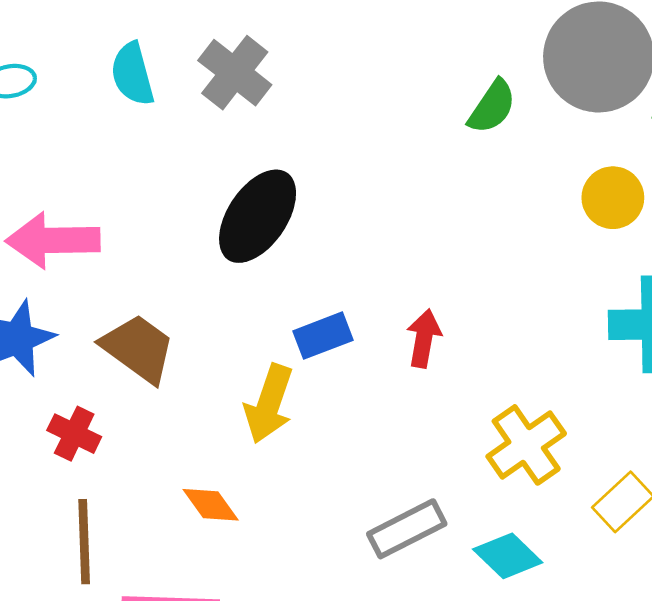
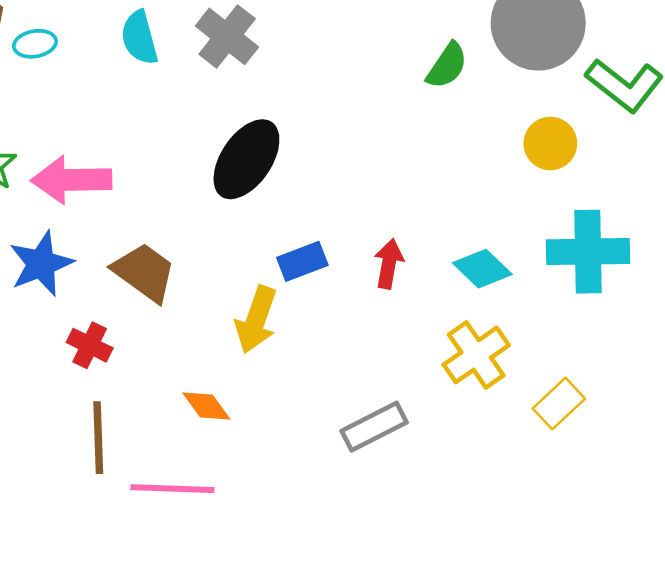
cyan diamond: (508, 556) -> (482, 269), moved

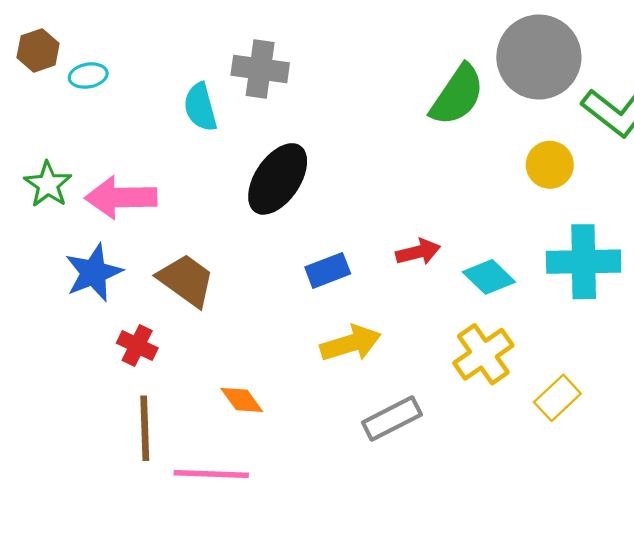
gray cross: (227, 36) -> (260, 69), turned -30
cyan semicircle: (140, 38) -> (200, 107), moved
green semicircle: (447, 66) -> (457, 95), size x1.5
red arrow: (389, 264) -> (418, 252), moved, turned 66
yellow arrow: (256, 320) -> (351, 343), moved, turned -126

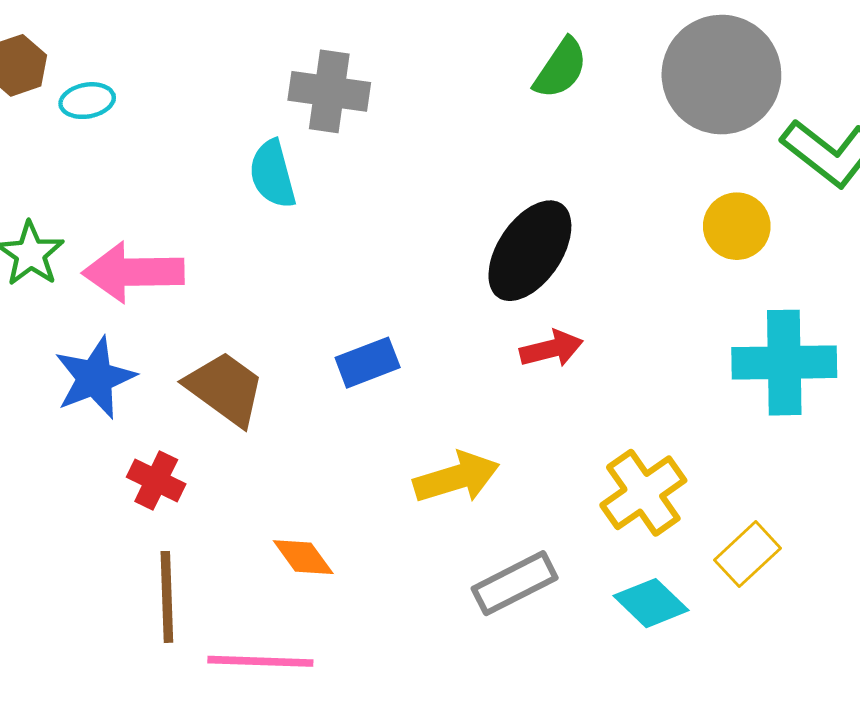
green semicircle: (457, 95) -> (561, 68), moved, size x0.7
cyan semicircle: (200, 107) -> (273, 174), moved
black ellipse: (278, 179) -> (530, 251), moved
blue rectangle: (328, 270) -> (368, 363), moved
cyan diamond: (489, 277) -> (651, 603), moved

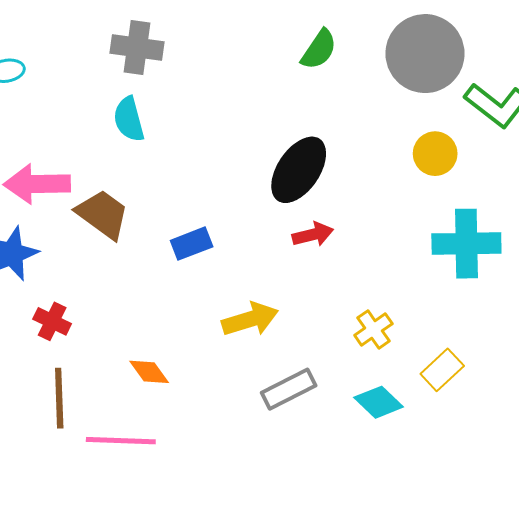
gray cross: (329, 91) -> (137, 47), moved
brown trapezoid: (225, 389) -> (103, 214), moved
yellow cross: (643, 493) -> (373, 329), size x0.7

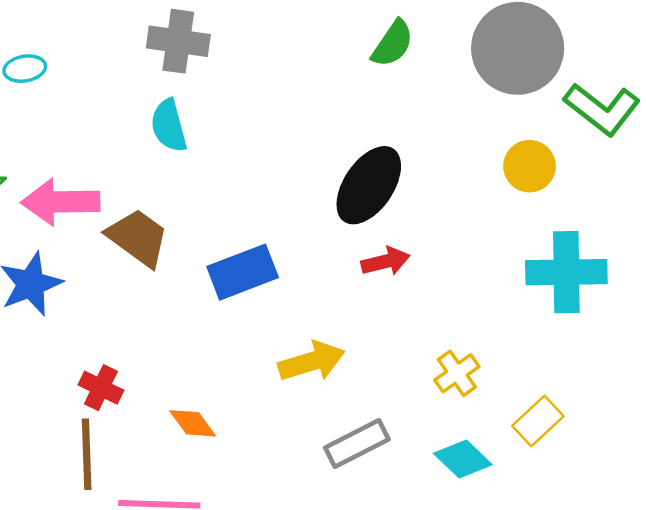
blue rectangle: (192, 244) -> (243, 272), size x1.4
red cross: (52, 321) -> (101, 388), moved

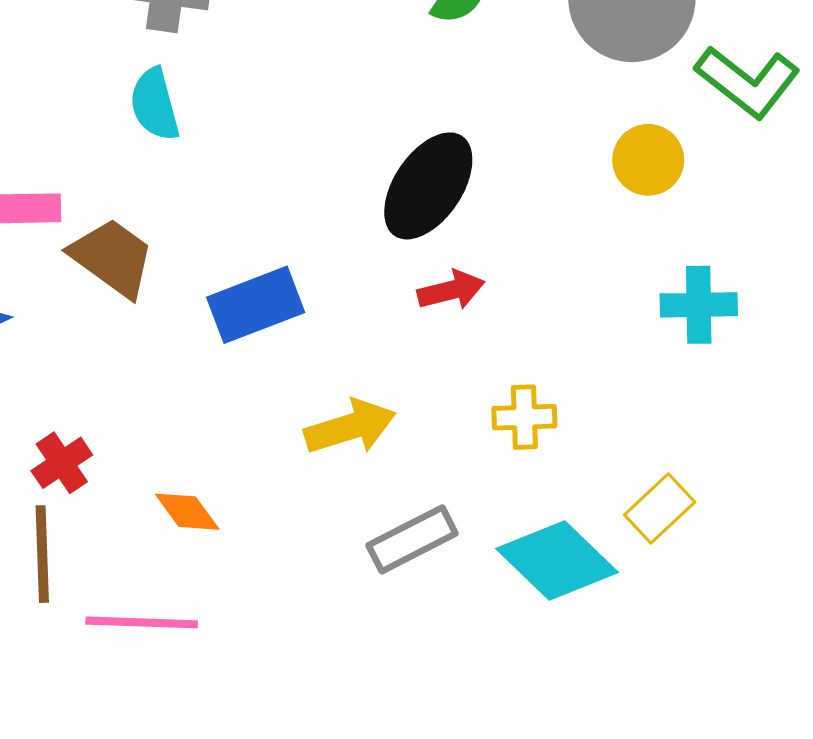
cyan cross: (566, 272) -> (699, 305), size x0.7
yellow cross: (457, 373) -> (524, 417), moved, turned 33
red cross: (101, 388) -> (62, 463), turned 30
cyan diamond: (463, 459) -> (557, 561), size x1.5

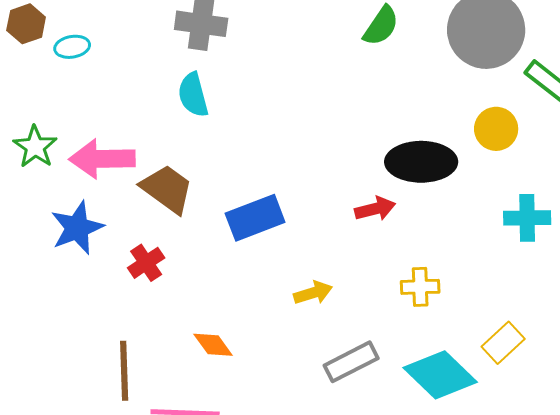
black ellipse: (428, 186) -> (421, 162), moved, turned 56
yellow arrow: (350, 427) -> (313, 293), size x0.7
red cross: (62, 463) -> (146, 263), moved

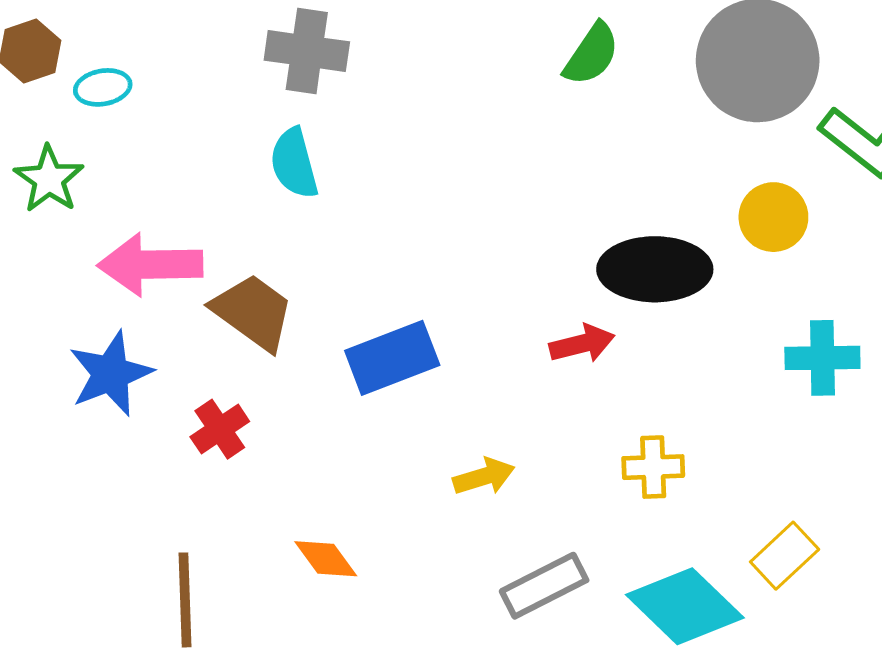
green star: (35, 147) -> (49, 179), moved

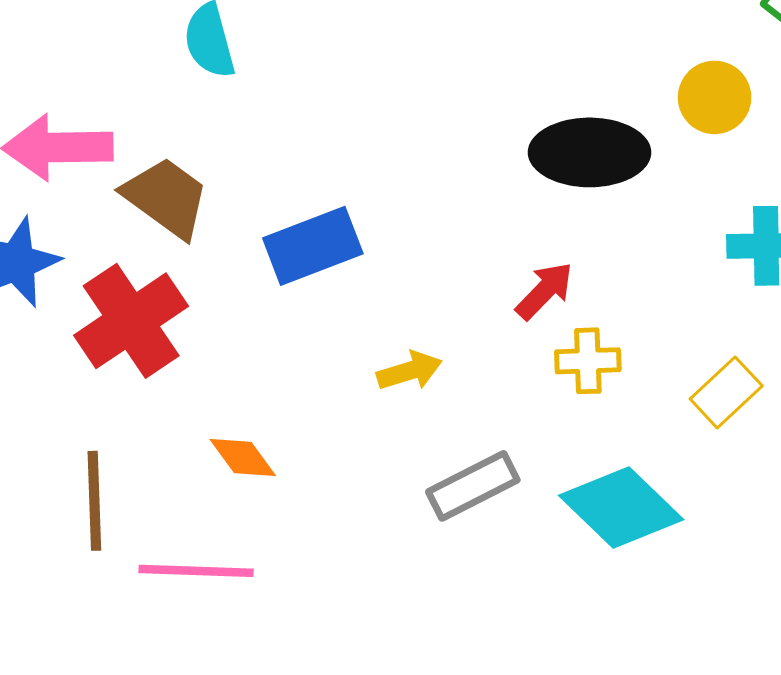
red arrow: (582, 344) -> (544, 291), moved, turned -32
red cross: (220, 429) -> (131, 321), size x1.8
yellow rectangle: (785, 556) -> (726, 392), moved

